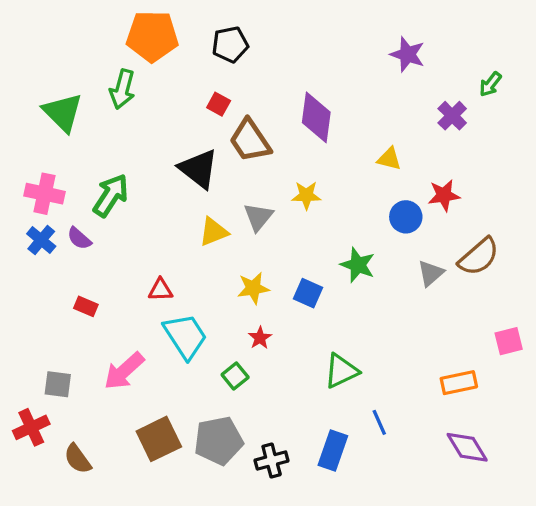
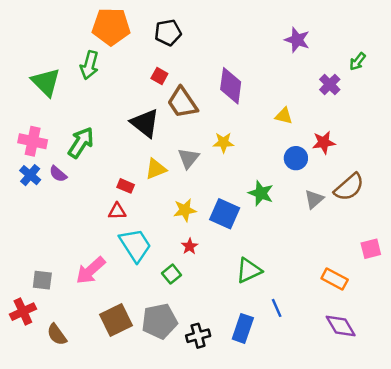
blue square: (308, 293) -> (225, 214), size x1.4
red rectangle: (86, 306) -> (126, 186), moved
orange rectangle: (459, 383) -> (335, 279), turned 40

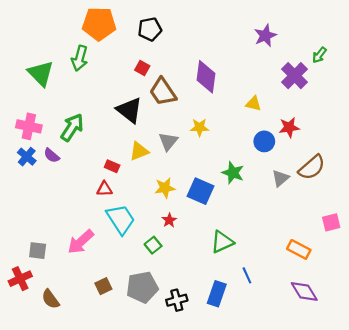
purple star: (297, 40) -> (265, 36), turned 30
purple cross: (330, 84) -> (295, 76), size x1.4
brown square: (116, 320) -> (103, 286), size x0.6

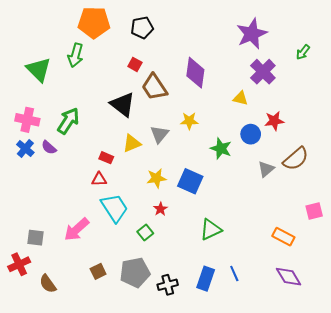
purple star: (265, 36) -> (252, 34), size x1.4
purple cross: (295, 76) -> (263, 72), moved
green star: (233, 173) -> (221, 148), moved
blue line: (247, 275) -> (234, 273), moved

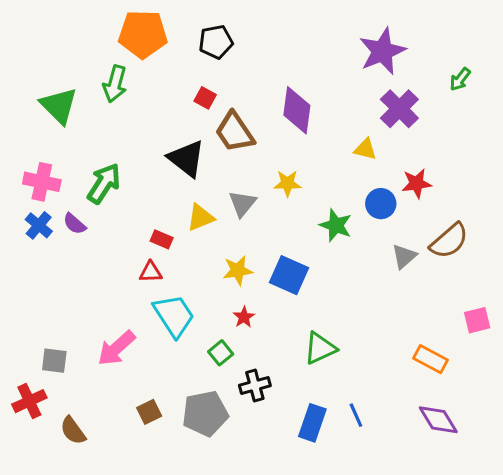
black cross: (168, 285) -> (255, 386), moved

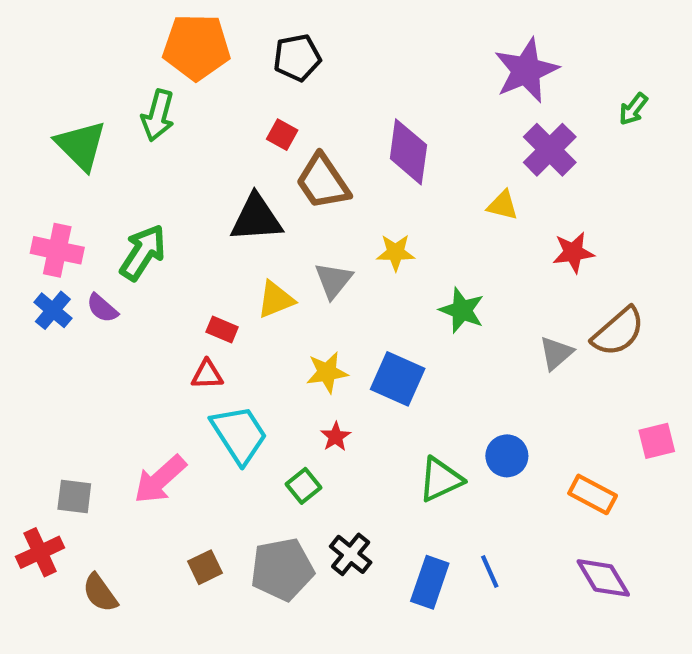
black triangle: (186, 159) -> (256, 218), turned -42
blue circle: (381, 204) -> (507, 456), moved
black cross: (255, 386) -> (351, 554), moved, turned -36

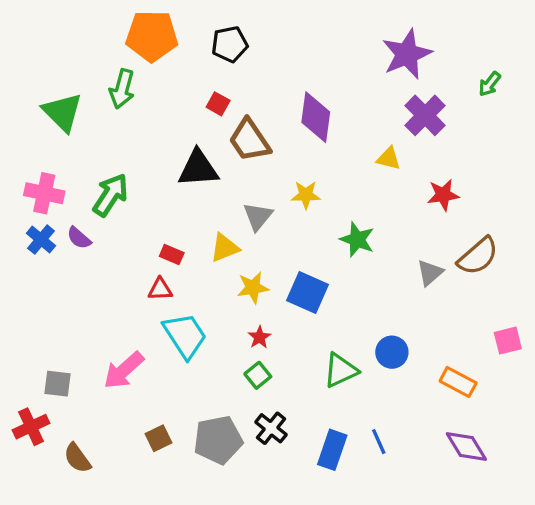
yellow triangle: (276, 300) -> (225, 248), moved
green square: (303, 486) -> (258, 375), moved

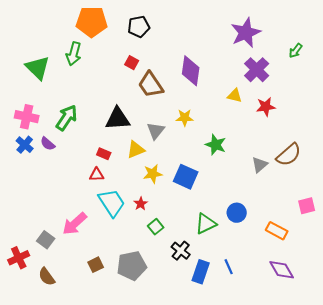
black triangle: (198, 168) -> (118, 119), moved
red star: (443, 195) -> (266, 107), moved
red star: (259, 337) -> (141, 204), moved
gray square: (57, 384) -> (46, 240), moved, turned 30
black cross: (271, 428) -> (181, 251), moved

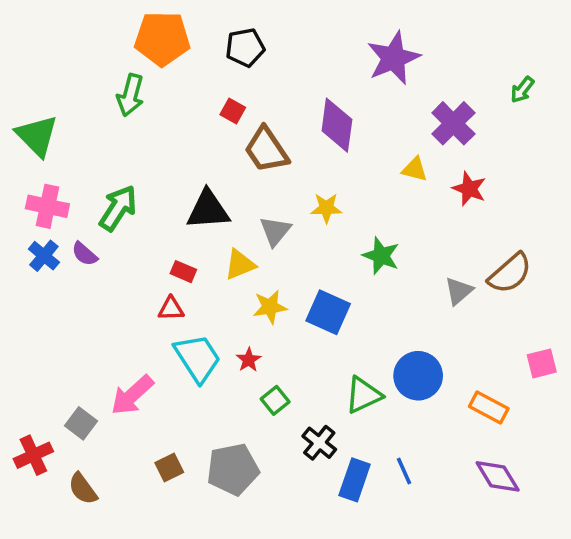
purple star: (246, 33) -> (393, 58), moved
green triangle: (38, 68) -> (37, 136), moved
red star: (266, 107) -> (469, 189), turned 30
blue circle: (237, 213) -> (418, 376), size x1.4

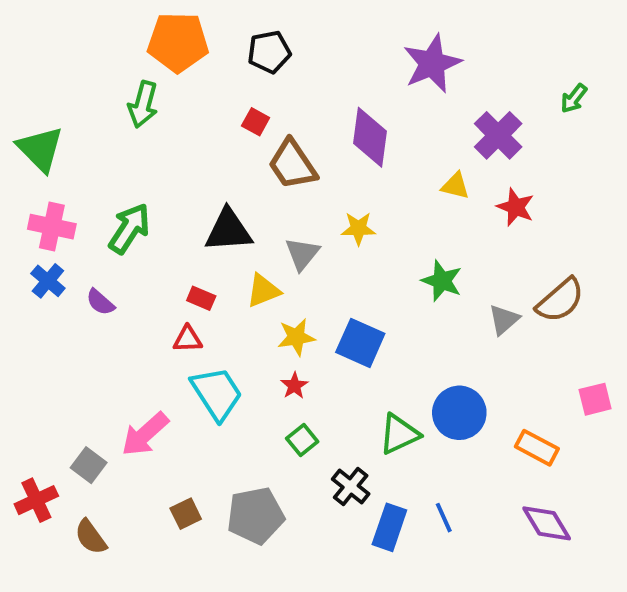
purple semicircle: (85, 254) -> (100, 302), moved
green star: (381, 256) -> (442, 281), moved
red star: (249, 360) -> (294, 386), moved

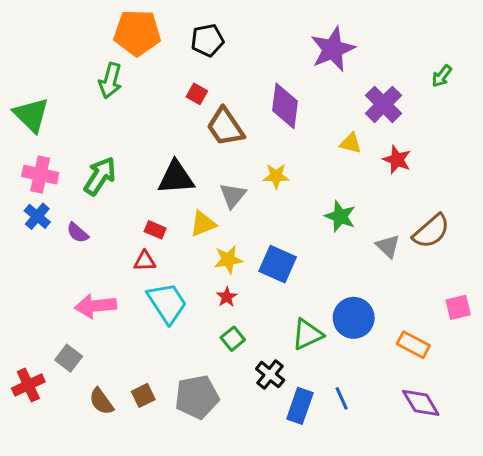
gray triangle: (504, 320) -> (388, 246), turned -35
pink arrow: (145, 434) -> (95, 306), moved, turned 36
brown semicircle: (91, 537) -> (101, 401), moved

